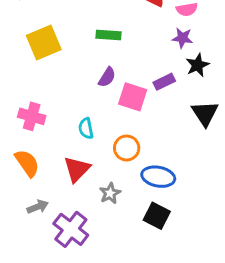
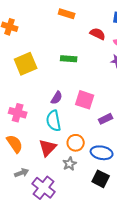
purple semicircle: (107, 77) -> (57, 98), moved
purple rectangle: (164, 82) -> (106, 119), moved
cyan semicircle: (86, 128) -> (54, 121), size x1.5
orange circle: (127, 148) -> (76, 143), moved

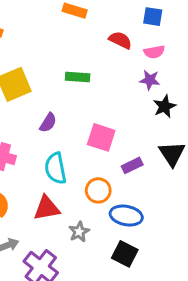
purple semicircle: (57, 98) -> (48, 123), moved
orange circle: (76, 143) -> (98, 190), moved
red triangle: (48, 148) -> (47, 208), turned 36

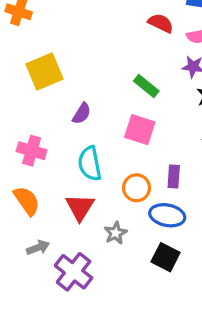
green rectangle: (78, 77) -> (146, 86), moved, turned 35
purple rectangle: (132, 165) -> (174, 176), moved, turned -60
red triangle: (47, 208) -> (80, 207), turned -48

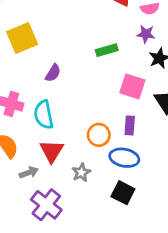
green rectangle: (146, 86) -> (107, 50), turned -55
pink square: (140, 130) -> (132, 86), moved
cyan semicircle: (90, 164) -> (44, 115), moved
gray arrow: (38, 248) -> (29, 173), moved

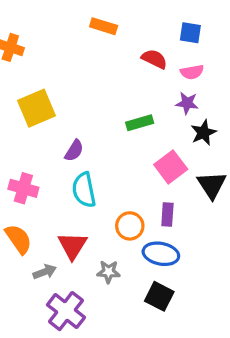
pink square: (132, 86) -> (171, 167), turned 35
cyan semicircle: (44, 115) -> (84, 190), moved
gray star: (81, 173) -> (109, 272), turned 30

